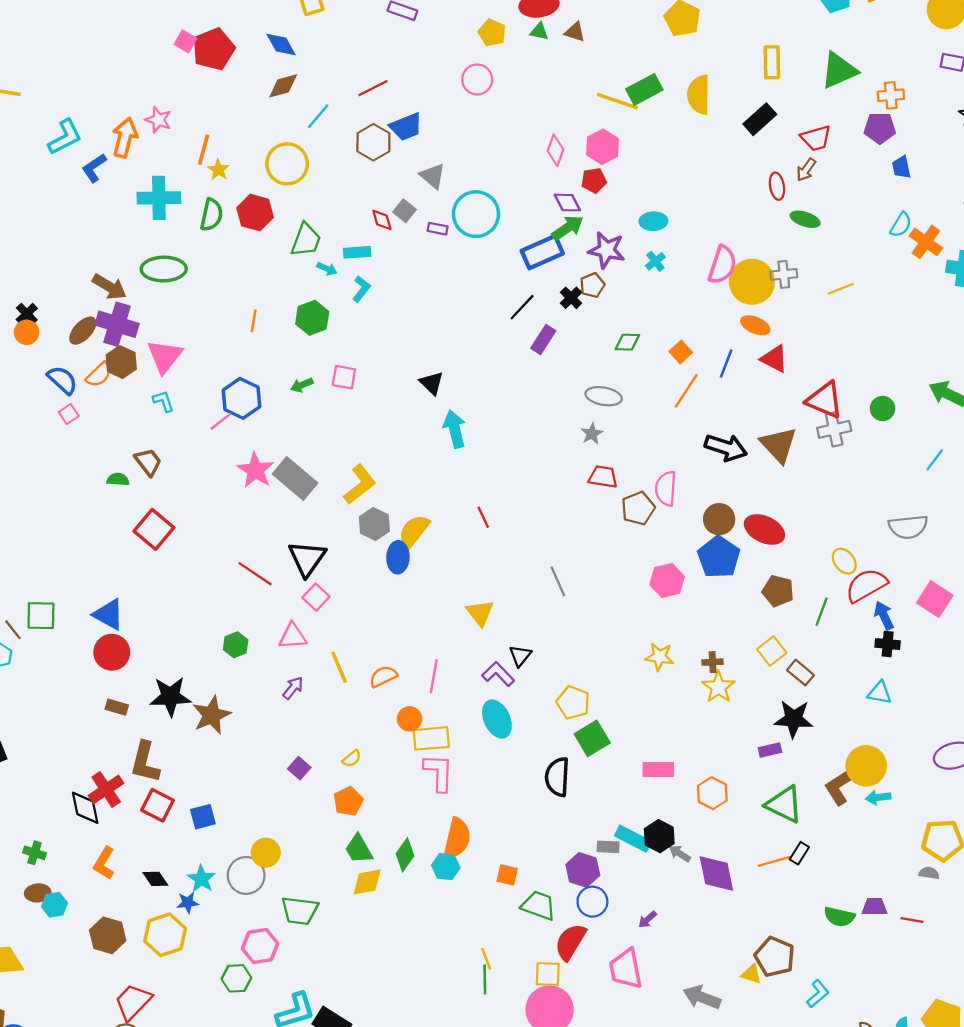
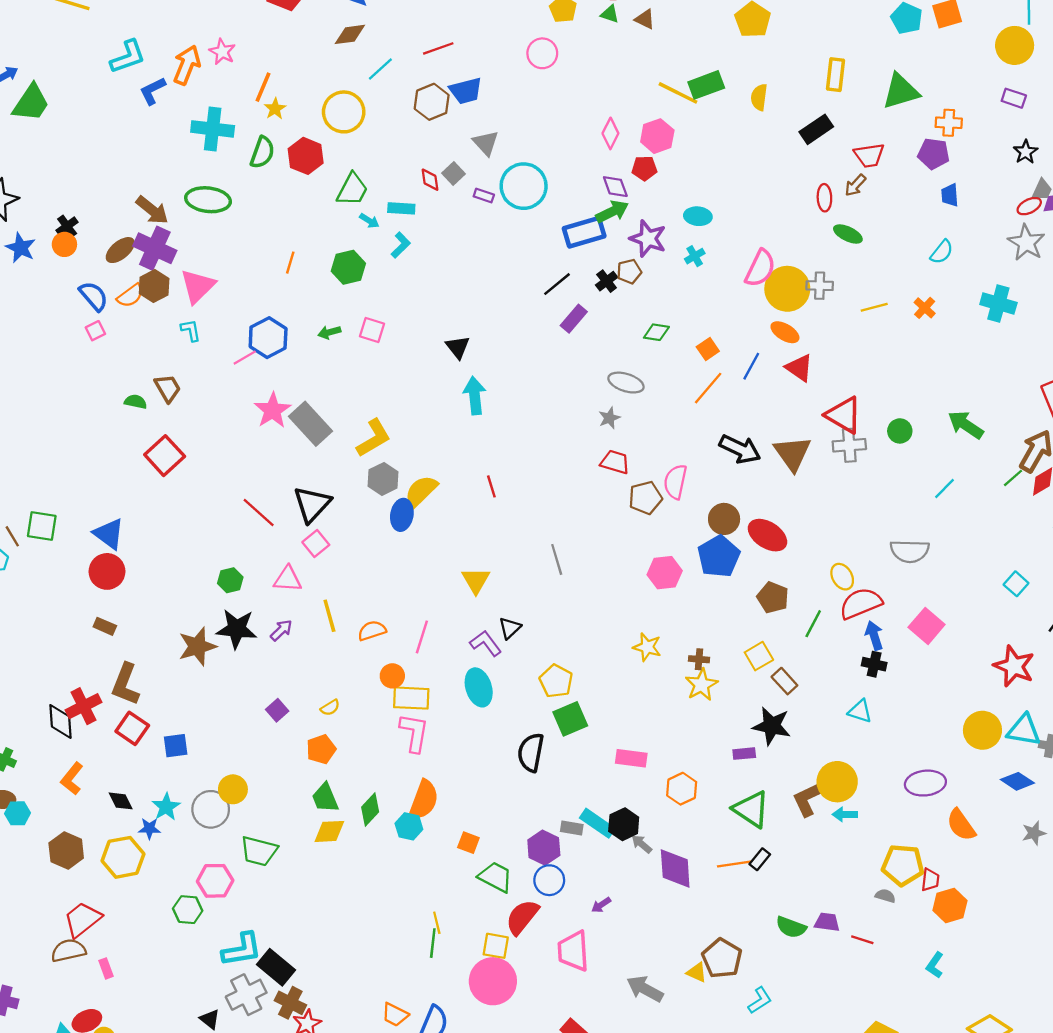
yellow semicircle: (699, 95) -> (759, 97), size x0.7
orange cross: (926, 242) -> (925, 308), moved, size x0.7
black star: (170, 696) -> (237, 629), moved

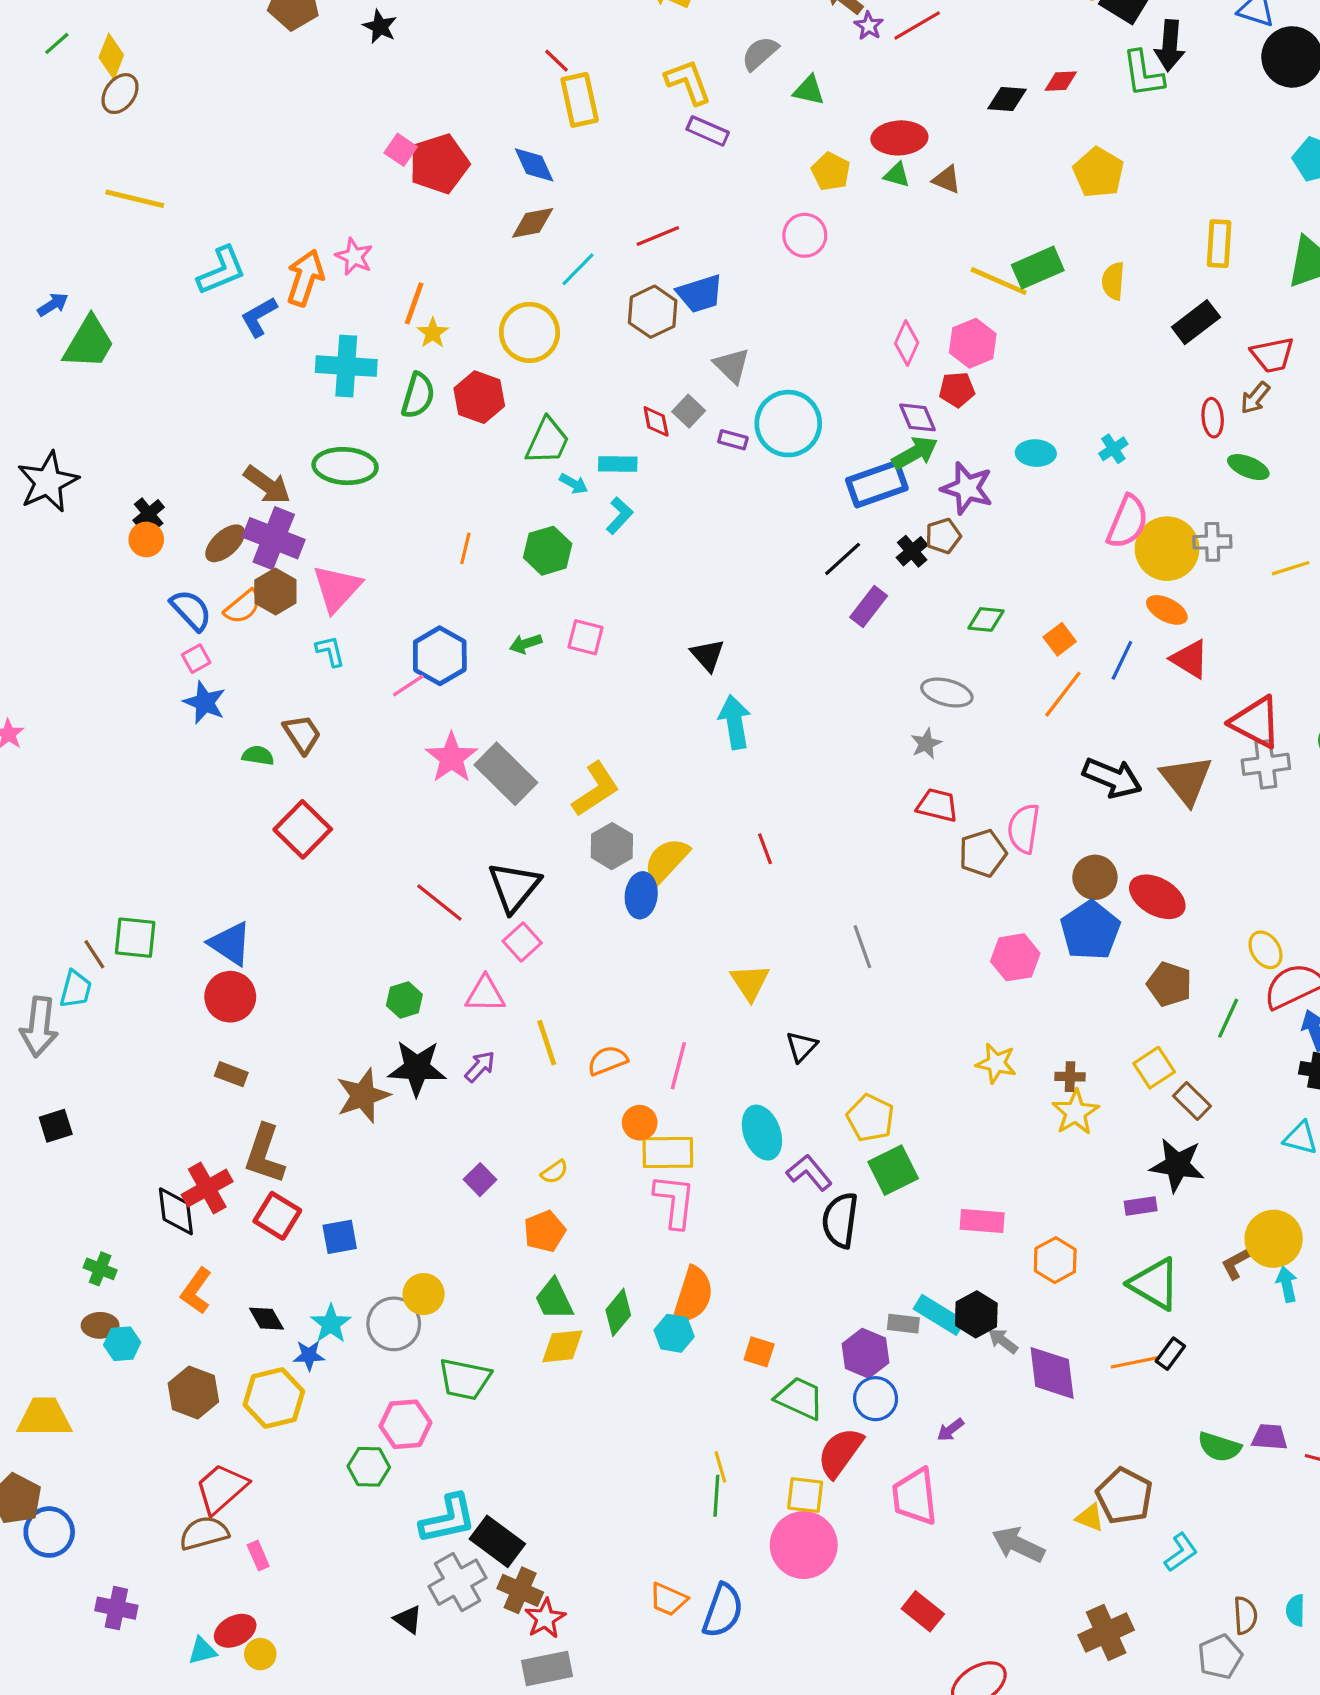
blue star: (21, 248) -> (205, 702), moved
cyan cross: (695, 256) -> (1113, 449), moved
purple L-shape: (486, 643) -> (809, 1173), moved
brown L-shape: (809, 798) -> (1236, 1264), size x0.6
cyan arrow: (845, 814) -> (1287, 1284), turned 80

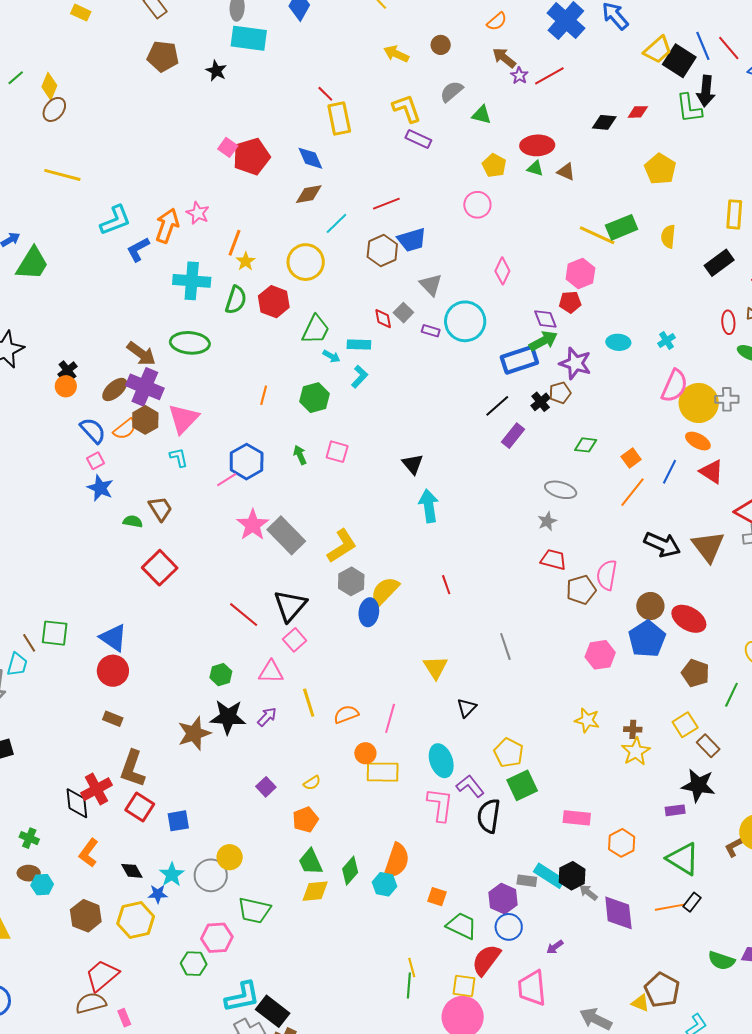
pink diamond: (907, 343) -> (502, 271), moved
green arrow: (526, 644) -> (300, 455), turned 84
pink L-shape: (675, 1201) -> (440, 805), moved

